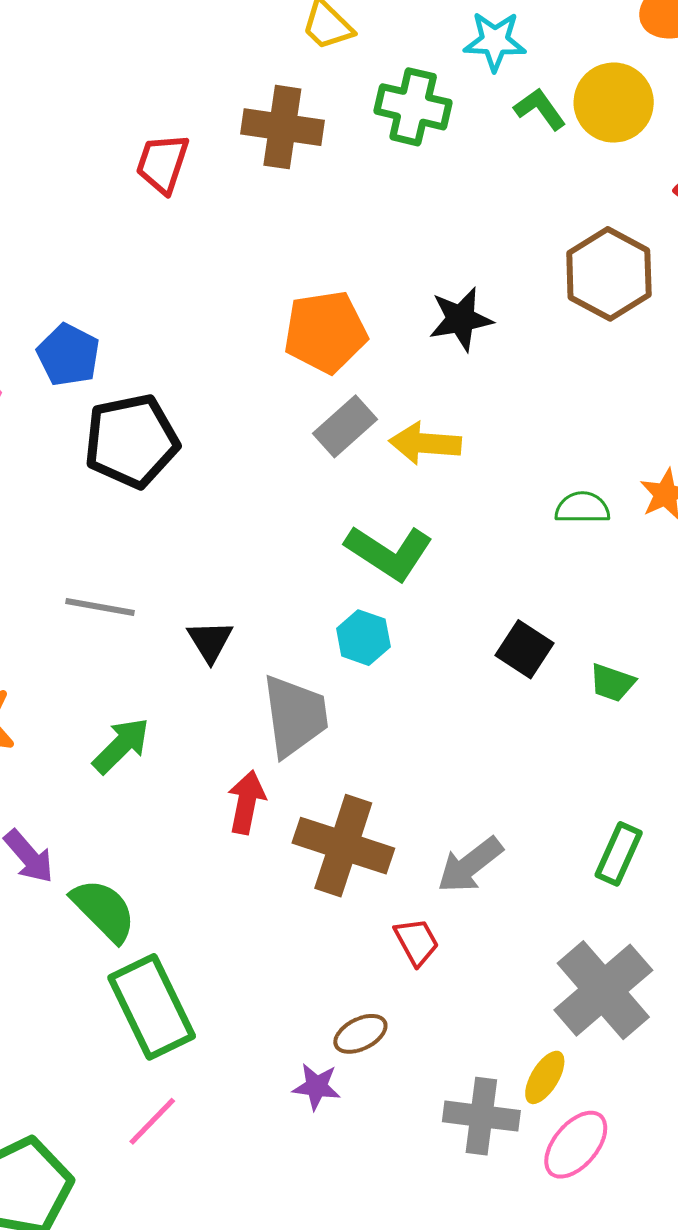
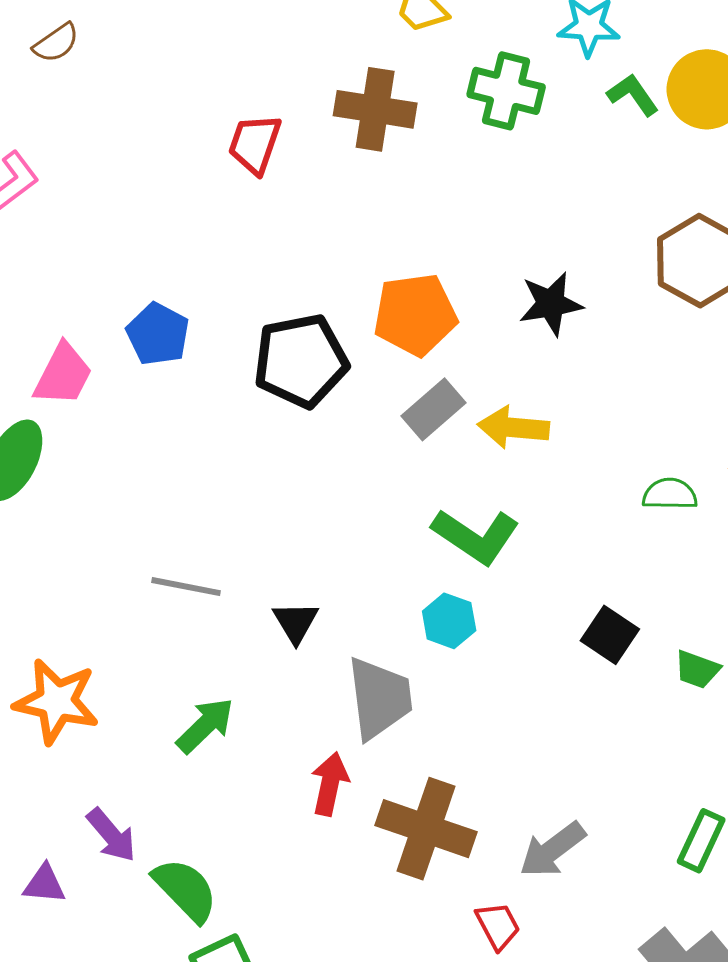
black pentagon: (131, 441) -> (301, 361), moved

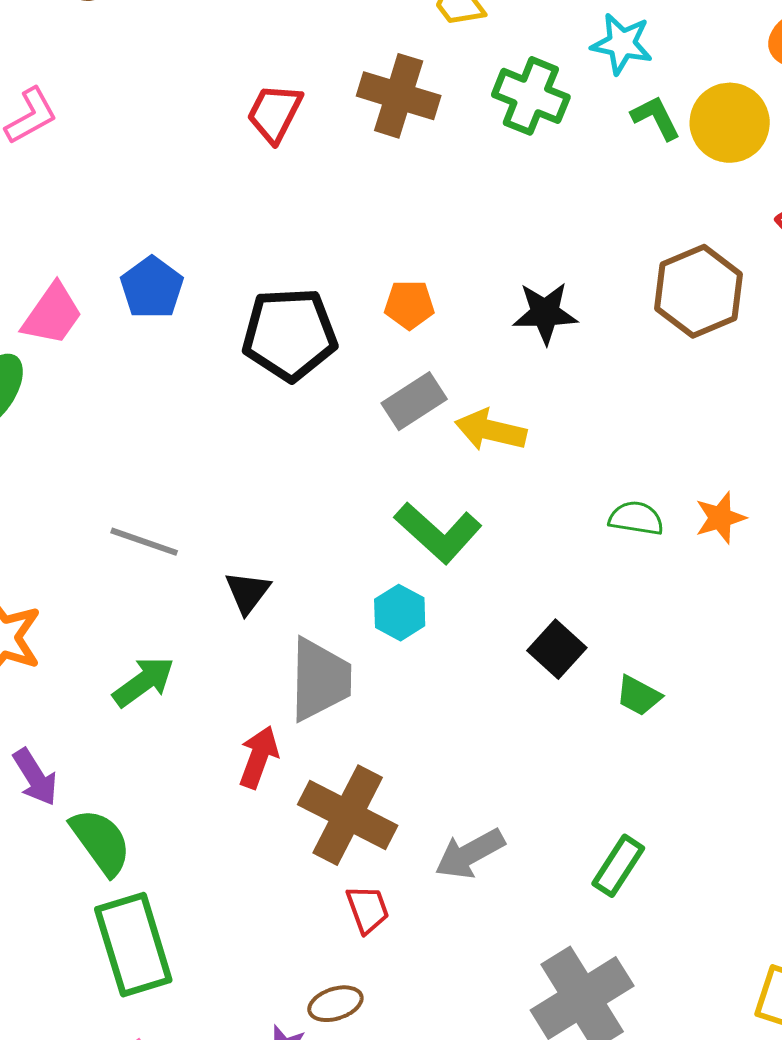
orange pentagon: (415, 315) -> (409, 305), size x0.6
red trapezoid: (498, 926) -> (368, 909), moved

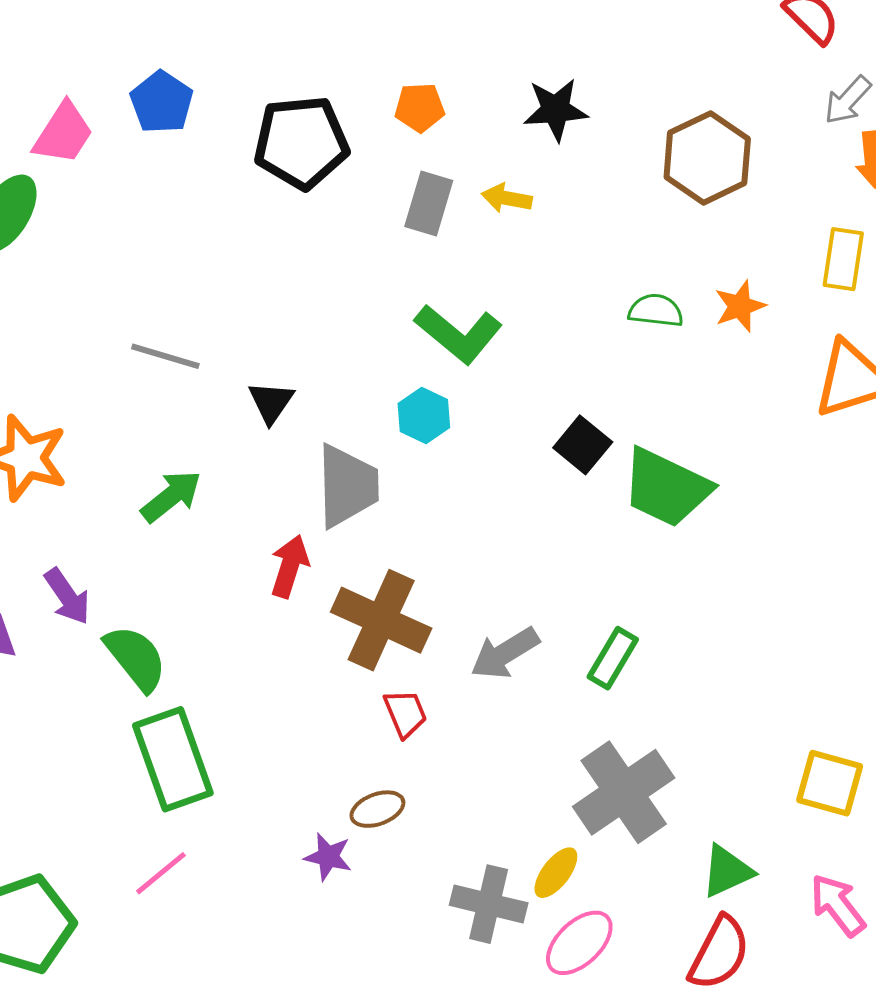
brown hexagon: (698, 291) -> (707, 158), moved
gray rectangle: (414, 401) -> (429, 204), turned -38
yellow arrow: (491, 430) -> (507, 198), moved, size x0.7
green trapezoid: (639, 696) -> (666, 488), size x2.0
green rectangle: (618, 866) -> (613, 658), moved

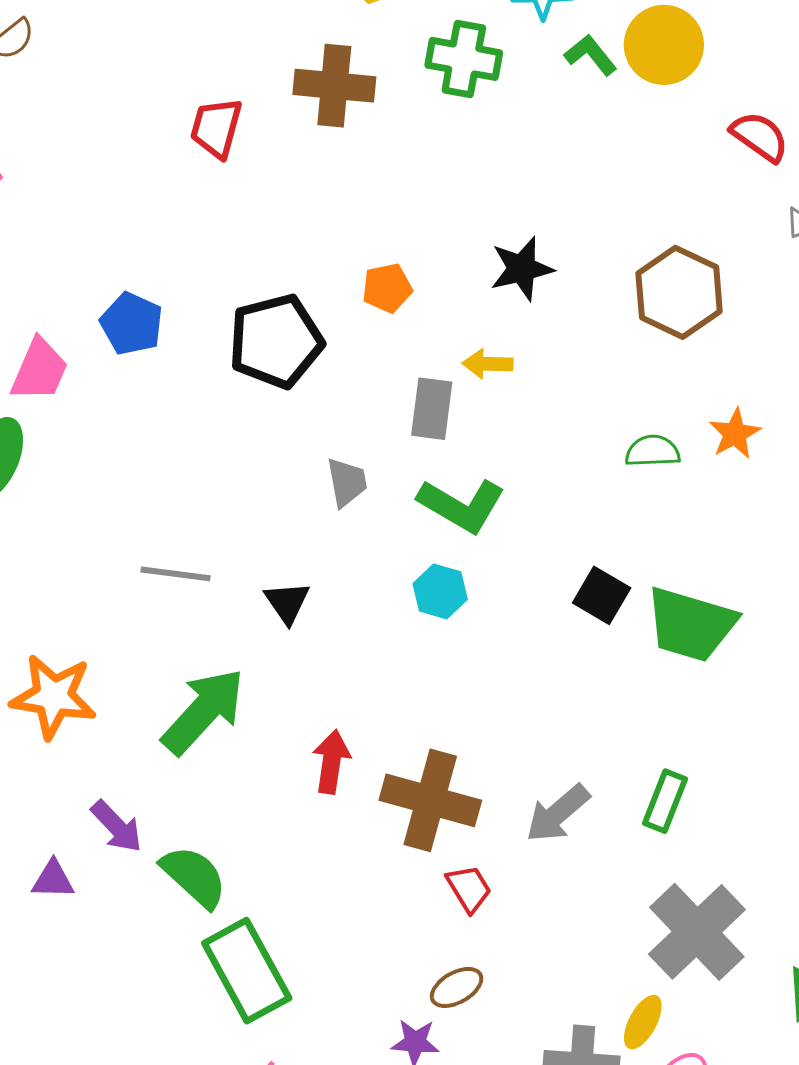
gray rectangle: (429, 204) -> (432, 409), moved
gray trapezoid: (347, 486) -> (347, 482), moved, size x0.6
green arrow: (171, 496) -> (203, 711), size x1.5

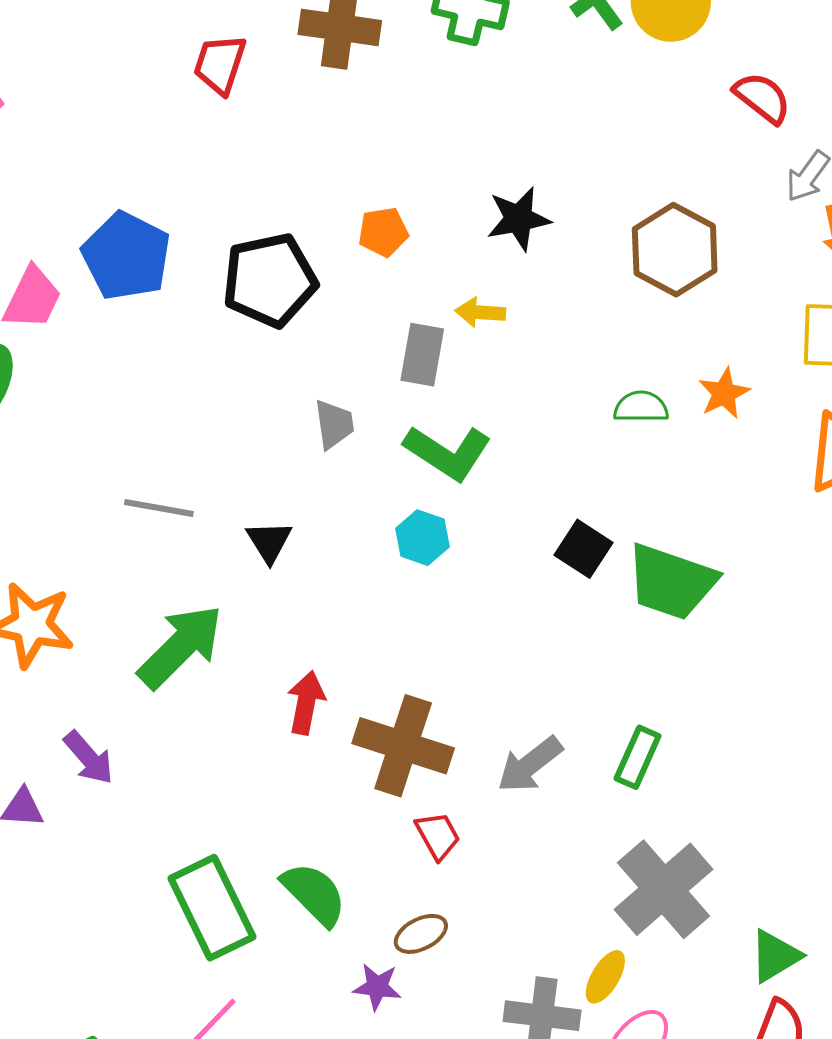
blue pentagon: (132, 324) -> (126, 256), size x1.4
green semicircle: (194, 876) -> (314, 894), moved

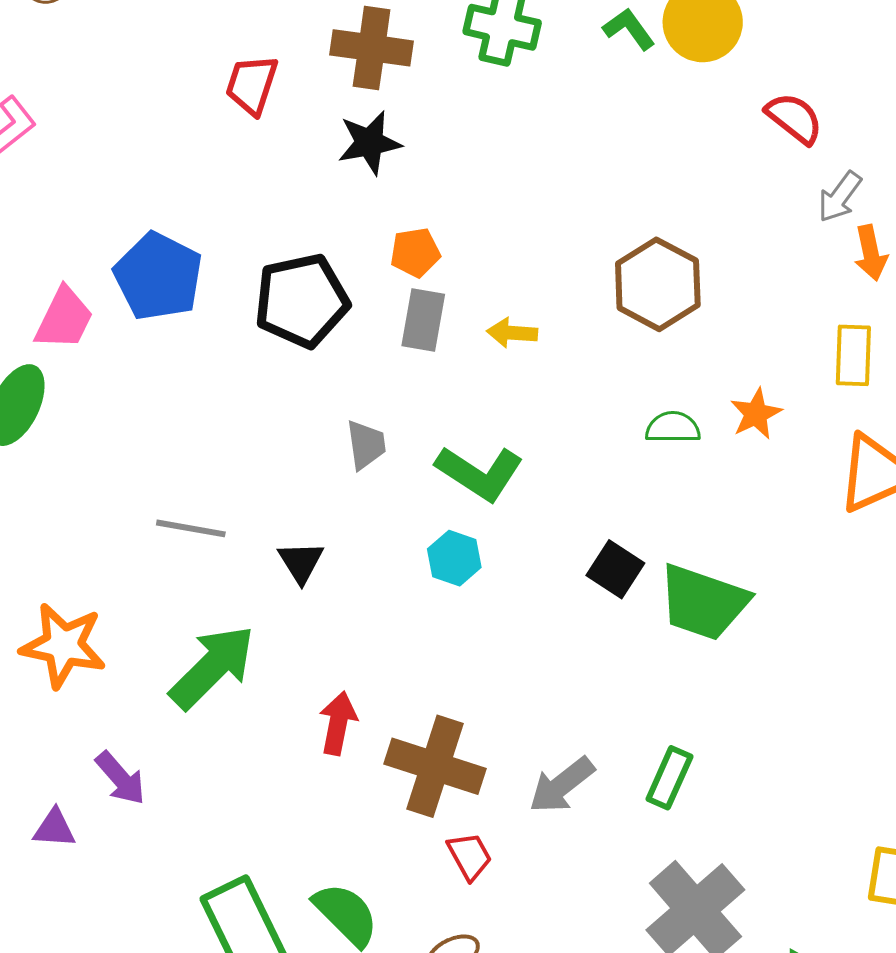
black star: (519, 219) -> (369, 143), moved
brown hexagon: (675, 250) -> (658, 284), moved
gray rectangle: (422, 355) -> (423, 320), moved

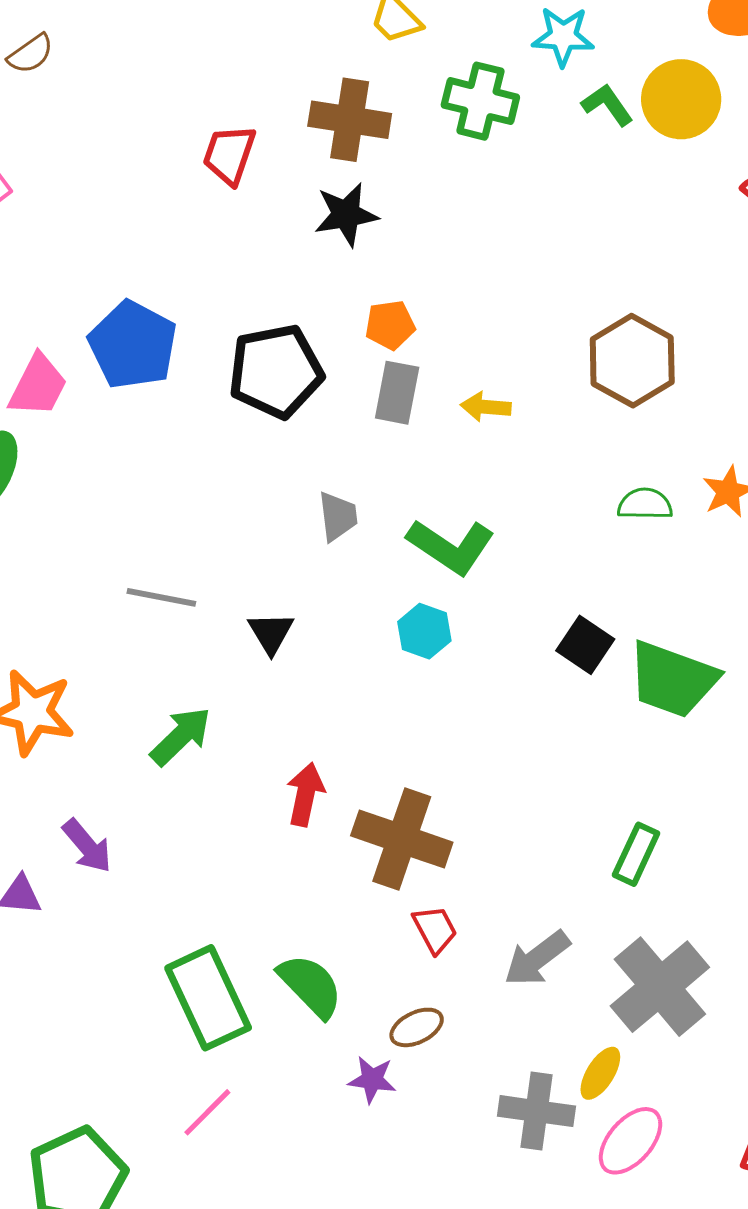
green arrow: (212, 667) -> (181, 736), size x0.7
gray arrow: (562, 785) -> (537, 958), moved

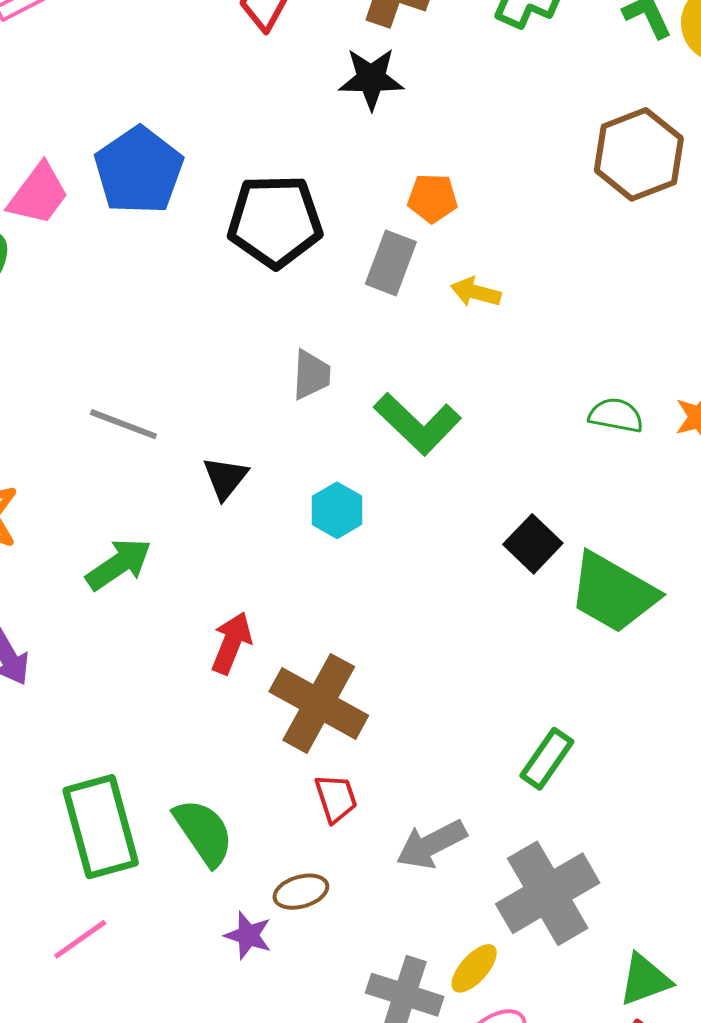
orange pentagon: (390, 325) -> (432, 198), moved
brown hexagon: (632, 361) -> (639, 154), moved
cyan hexagon: (424, 631) -> (337, 510), moved

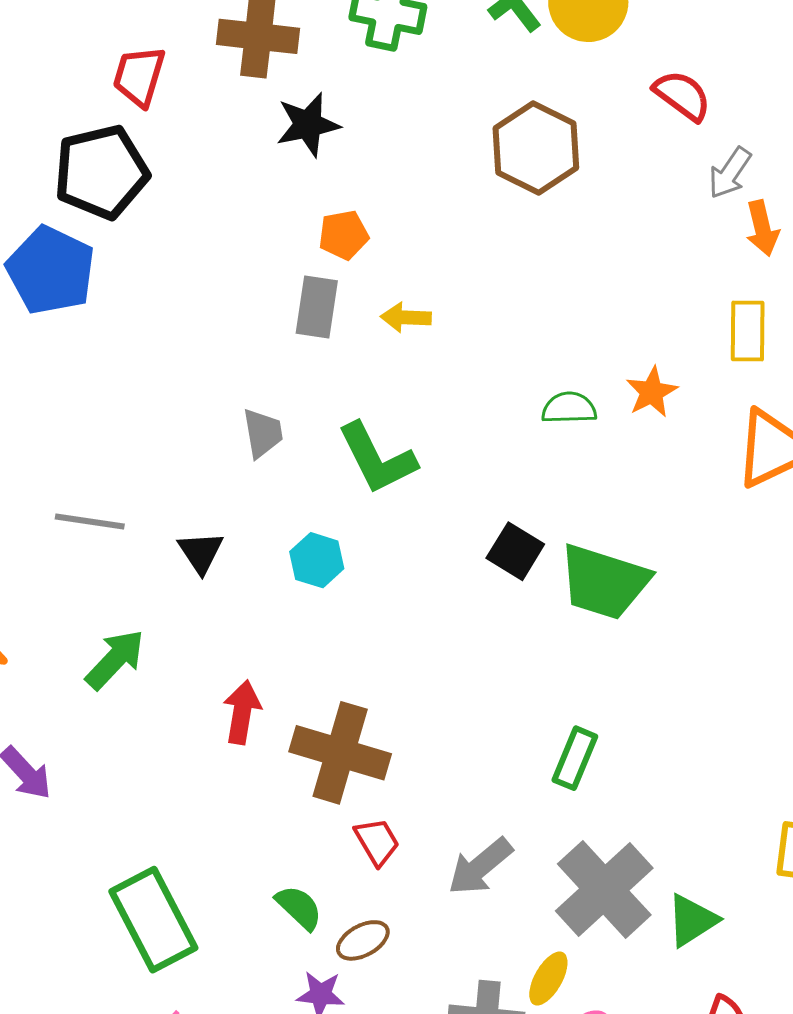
black star: (371, 79) -> (308, 125), moved
black pentagon: (275, 221) -> (101, 172), moved
green L-shape: (418, 424) -> (377, 458), turned 32
green semicircle: (204, 832) -> (299, 907), moved, size x0.7
green triangle: (645, 980) -> (692, 920), moved

